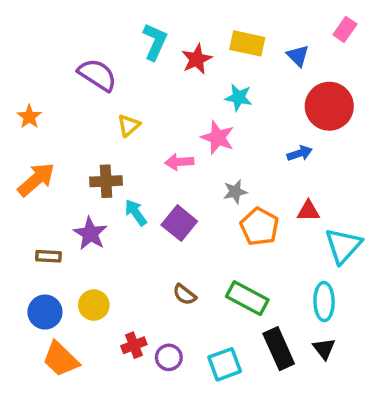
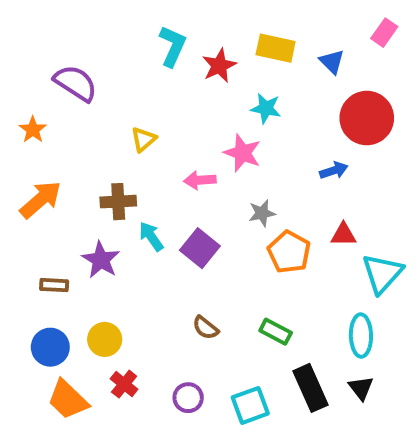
purple semicircle: (97, 75) -> (76, 83), moved
green rectangle: (247, 298) -> (276, 332), size x0.7
red cross: (134, 345) -> (124, 384), moved, turned -30

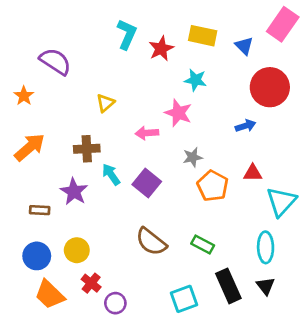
pink rectangle: (384, 33) -> (283, 24), size x1.6
brown semicircle: (206, 328) -> (151, 242), size x1.6
purple circle: (188, 398) -> (115, 303), moved

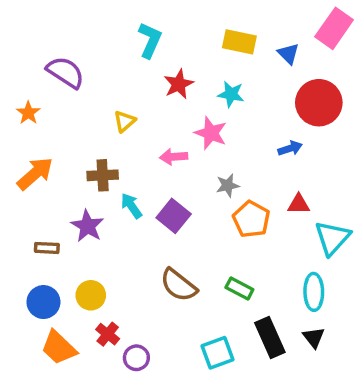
red star: (161, 49) -> (179, 84), moved

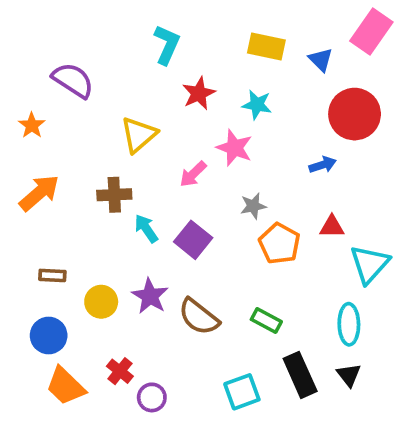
yellow triangle: (125, 121) -> (139, 135), size x1.5
pink arrow: (174, 157) -> (193, 174), turned -40
purple star: (87, 226) -> (150, 296), moved
yellow circle: (91, 295) -> (101, 302), moved

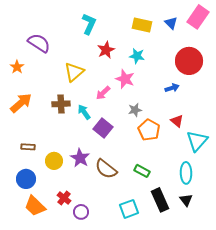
blue triangle: (321, 60) -> (171, 23), moved
red triangle: (332, 227) -> (177, 121), turned 40
cyan arrow: (146, 229) -> (84, 112), moved

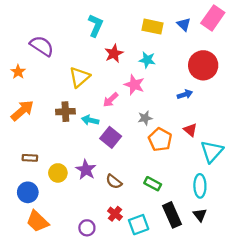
cyan arrow: (84, 112) -> (90, 120), turned -42
brown semicircle: (106, 169) -> (114, 182), size x0.7
red cross: (64, 198) -> (115, 214), moved

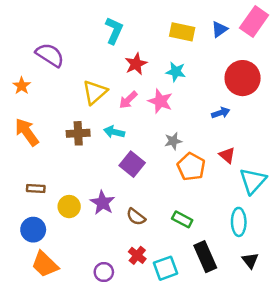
blue triangle: (184, 24) -> (219, 29), turned 40
pink arrow: (111, 100) -> (128, 100), moved
orange arrow: (22, 111) -> (27, 132), turned -85
cyan arrow: (90, 120) -> (114, 132), moved
black triangle: (200, 215) -> (250, 260), moved

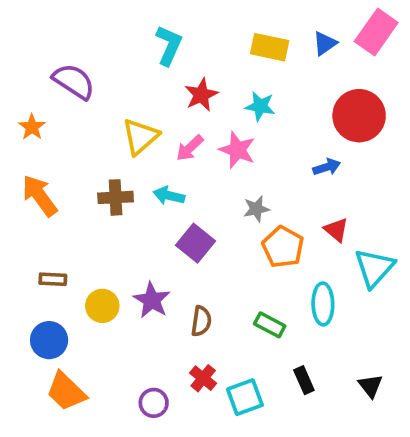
brown semicircle: (136, 217) -> (201, 321), turned -120
cyan ellipse: (239, 222) -> (323, 304), moved
black rectangle: (205, 257) -> (304, 380), size x0.6

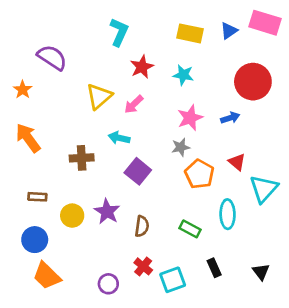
pink rectangle: (376, 32) -> (265, 23), turned 72
pink star: (237, 150) -> (190, 118), moved, turned 30
brown cross: (116, 197) -> (82, 158), moved

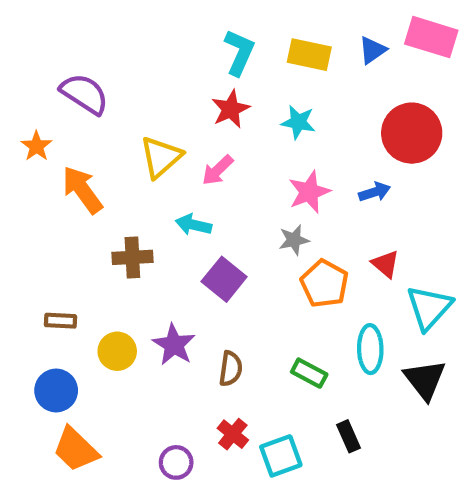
cyan L-shape: (119, 32) -> (239, 52), moved
orange arrow: (28, 138) -> (82, 190), moved
black triangle: (261, 272) -> (425, 380), moved, size x1.5

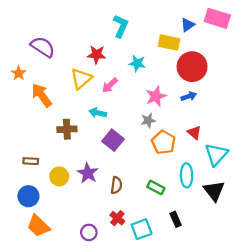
yellow rectangle: (309, 55) -> (169, 42), moved
red star: (231, 109) -> (97, 55), moved, turned 30
cyan star: (298, 122) -> (137, 63), moved
red circle: (412, 133) -> (192, 67), moved

